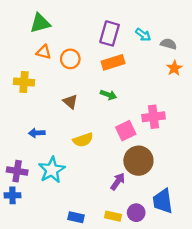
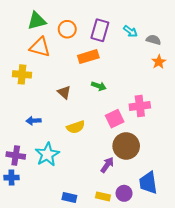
orange triangle: (44, 52) -> (40, 47), size x1.5
orange circle: (70, 59) -> (67, 29), moved
orange rectangle: (113, 62) -> (88, 57), moved

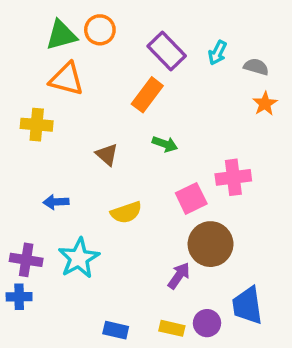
orange circle: (67, 29) -> (100, 30), moved
purple rectangle: (100, 30) -> (167, 51), turned -60
cyan arrow: (130, 31) -> (218, 53), turned 80
orange rectangle: (88, 57) -> (147, 95), turned -36

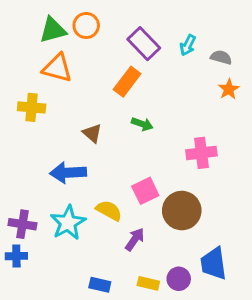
pink square: (191, 198) -> (145, 191), moved
blue arrow: (56, 202) -> (68, 173), moved, size x1.6
yellow semicircle: (126, 212) -> (109, 211), moved, turned -132
purple arrow: (179, 276) -> (135, 239), moved

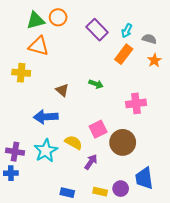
orange rectangle: (127, 82) -> (124, 54), moved

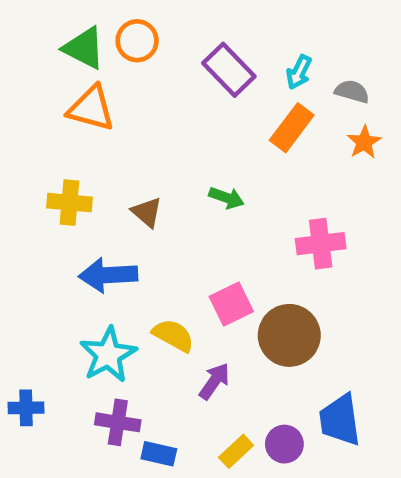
green triangle: (36, 20) -> (84, 48), turned 42
yellow cross: (21, 73) -> (69, 203), moved
purple cross: (15, 152) -> (118, 422), moved
yellow rectangle: (100, 192) -> (236, 451), turned -56

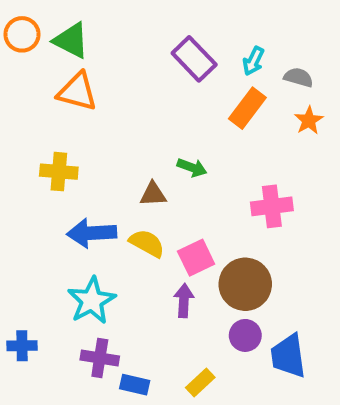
orange circle: (137, 41) -> (22, 34), moved
brown triangle: (147, 212) -> (153, 194), moved, turned -44
yellow semicircle: (173, 335) -> (147, 243), moved
purple arrow: (214, 381) -> (184, 301), moved, turned -32
purple circle: (284, 444) -> (245, 335), moved

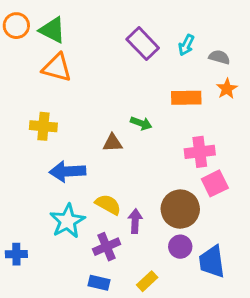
orange rectangle: (247, 108) -> (186, 98), moved, turned 52
yellow semicircle: (147, 243) -> (108, 205), moved
pink square: (196, 258) -> (215, 183), moved
purple cross: (100, 358) -> (107, 247), moved, turned -32

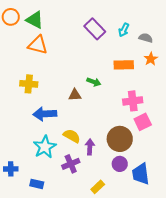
blue rectangle: (99, 283) -> (37, 184), moved

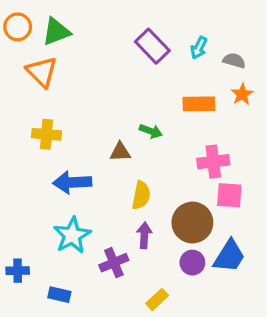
green triangle: (35, 20) -> (56, 32), turned -48
orange triangle: (38, 45) -> (42, 72), moved, turned 30
pink square: (143, 122) -> (229, 195), turned 30
yellow semicircle: (72, 136) -> (141, 195), moved, turned 72
blue trapezoid: (141, 174) -> (229, 256), moved, turned -140

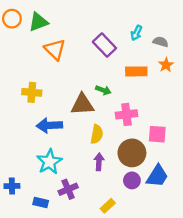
purple rectangle: (152, 46) -> (104, 45), moved
orange triangle: (42, 72) -> (55, 49), moved
brown triangle: (120, 152) -> (82, 104), size x1.6
pink cross: (213, 162) -> (126, 114), moved
purple cross: (114, 263) -> (68, 189), moved

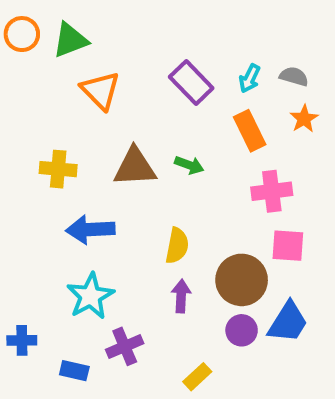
cyan arrow: (136, 33) -> (250, 78), moved
orange rectangle: (136, 71) -> (250, 131), turned 65
brown triangle: (82, 104) -> (135, 167), moved
pink cross: (126, 114) -> (272, 191), moved

